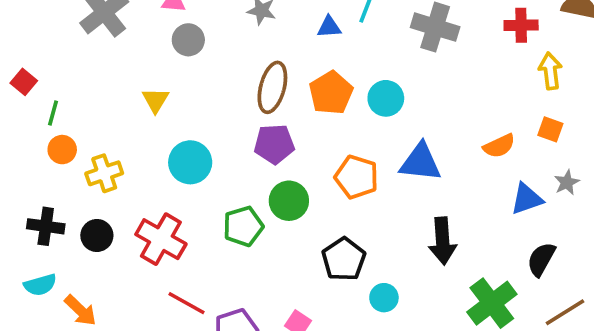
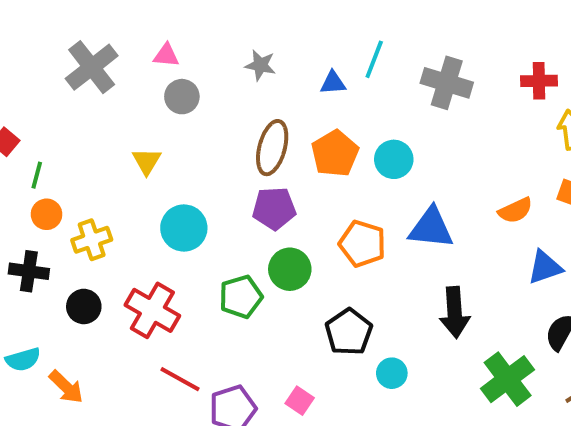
black cross: (46, 226) -> (29, 271), moved

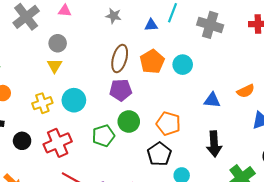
gray circle: (182, 97) -> (58, 43), moved
blue triangle: (431, 228) -> (212, 100), moved, size x0.7
yellow cross: (92, 240) -> (42, 103), moved
orange pentagon: (362, 244) -> (168, 124), moved
red cross: (152, 310) -> (58, 143), turned 36

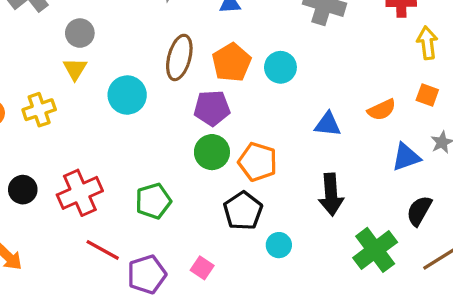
purple pentagon: (121, 90) -> (212, 108), moved
cyan circle: (74, 100) -> (127, 95), moved
yellow cross: (42, 103) -> (39, 110), moved
green circle: (129, 122) -> (212, 152), moved
green pentagon: (103, 136) -> (153, 201), moved

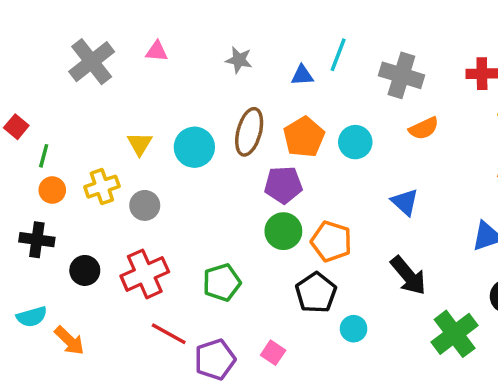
gray circle: (80, 33) -> (145, 205), moved
cyan circle: (127, 95) -> (194, 147), moved
orange semicircle: (382, 110) -> (424, 128), moved
blue triangle: (328, 124) -> (405, 202), turned 36
black arrow: (331, 195) -> (408, 276), turned -36

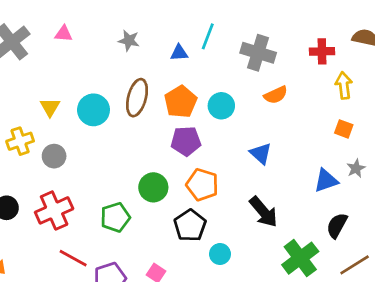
purple pentagon: (283, 185) -> (186, 141), moved
green circle: (283, 231) -> (153, 187), moved

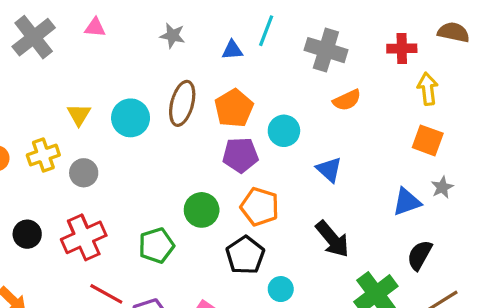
cyan circle: (221, 106) -> (284, 131), moved
orange square: (344, 129) -> (428, 140), size x1.4

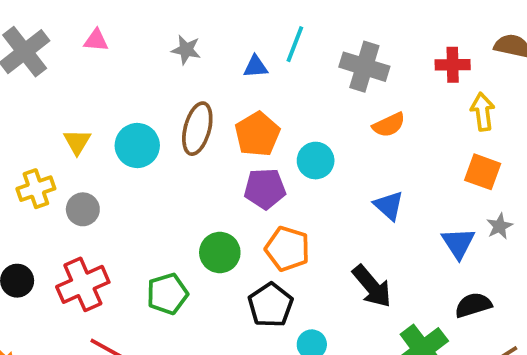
blue triangle: (329, 170) -> (389, 206), moved
blue triangle: (407, 202) -> (458, 243), turned -44
black semicircle: (420, 255) -> (473, 305), turned 44

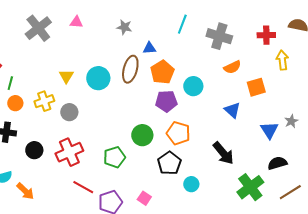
blue triangle: (256, 67) -> (149, 48), moved
orange square: (483, 172) -> (256, 87), moved, turned -36

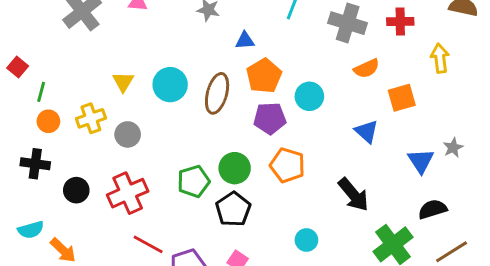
red cross: (266, 35) -> (400, 22), moved
brown ellipse: (130, 69) -> (217, 93), moved
green pentagon: (114, 157) -> (194, 181), moved
black pentagon: (169, 163) -> (233, 209), moved

